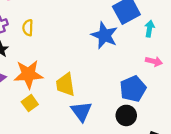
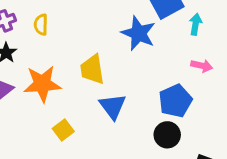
yellow trapezoid: (65, 85) -> (92, 69), moved
yellow square: (30, 103) -> (63, 130), moved
blue triangle: (81, 111) -> (113, 106), moved

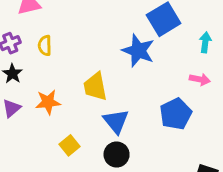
cyan arrow: (195, 24) -> (205, 42), moved
orange star: (42, 84) -> (48, 102), size x0.7
black circle: (167, 135) -> (117, 155), moved

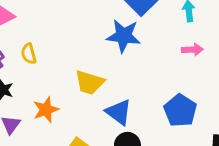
yellow trapezoid: (95, 87) -> (89, 82), turned -48
blue pentagon: (176, 114) -> (180, 111), moved

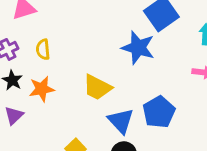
orange star: (46, 110) -> (42, 89), moved
blue pentagon: (180, 111) -> (159, 112), moved

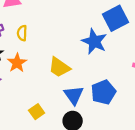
orange star: (42, 89) -> (17, 63), turned -30

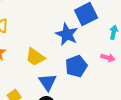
blue pentagon: (103, 92) -> (76, 66), moved

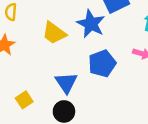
yellow trapezoid: (35, 57) -> (54, 33), moved

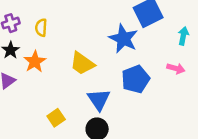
yellow trapezoid: (54, 33) -> (82, 63), moved

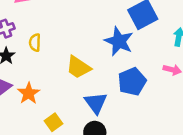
yellow semicircle: (41, 28) -> (35, 43), moved
orange star: (35, 62) -> (29, 93), moved

